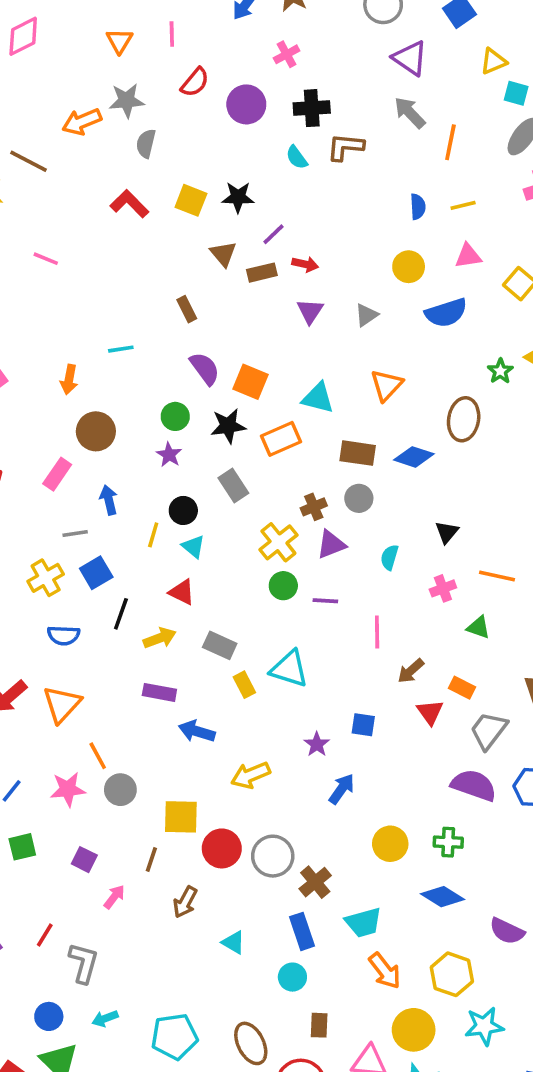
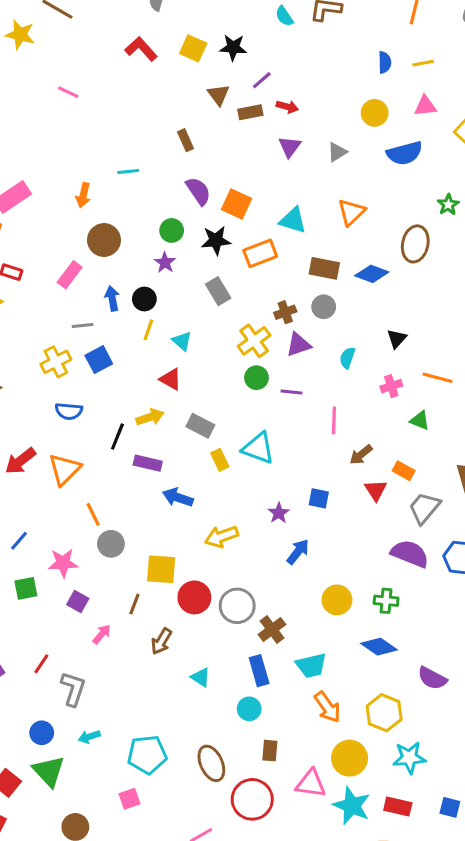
black circle: (183, 510) -> (144, 299), moved
black line: (121, 614) -> (117, 437), moved
pink star: (68, 789) -> (63, 563), moved

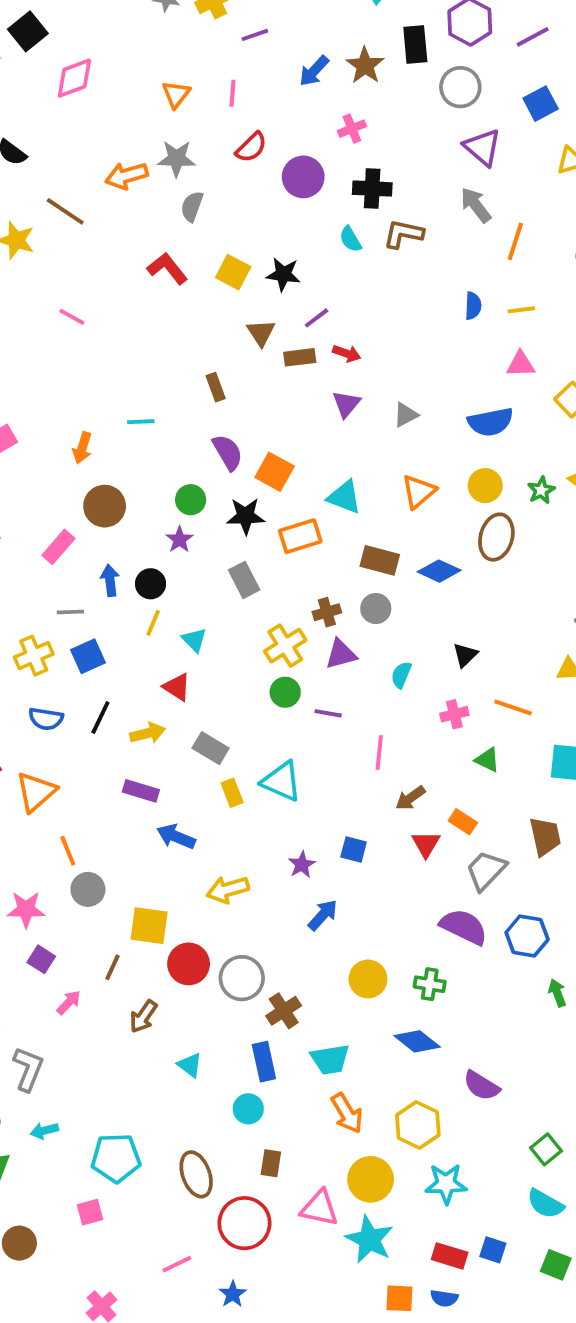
yellow circle: (375, 113) -> (485, 486), moved
black line: (117, 437) -> (100, 718), moved
red rectangle: (398, 806) -> (450, 1256), moved

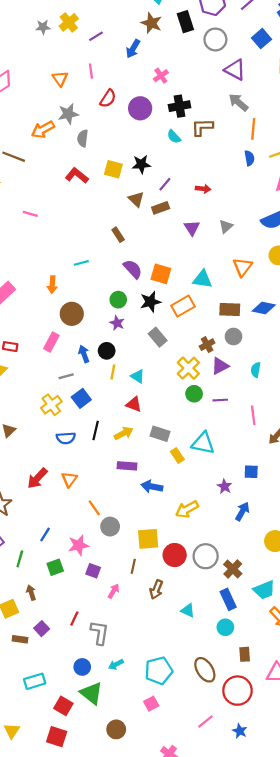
brown star: (365, 66) -> (151, 23), moved
orange line: (515, 241) -> (253, 129), moved
red arrow: (347, 353) -> (203, 189), moved
orange triangle: (36, 792) -> (69, 479), size x0.7

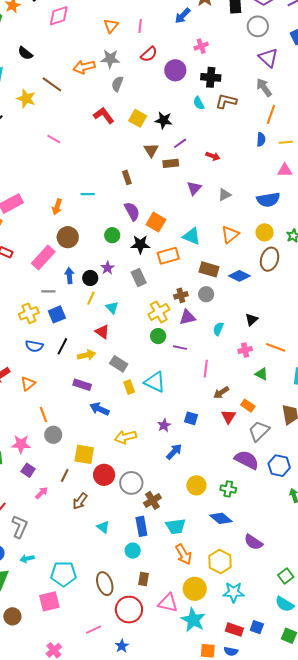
purple star: (117, 323) -> (107, 268), moved
pink rectangle: (51, 342) -> (43, 258), size x1.4
pink square: (151, 704) -> (49, 601), size x1.5

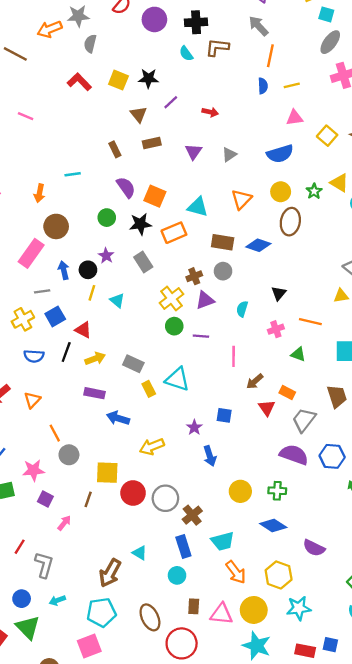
brown rectangle: (171, 163) -> (152, 143), moved
red triangle: (102, 332) -> (83, 330), moved
blue arrow: (174, 452) -> (210, 456), turned 126
brown arrow: (80, 501) -> (110, 573), moved, size x1.4
pink triangle: (168, 603) -> (221, 614), moved

